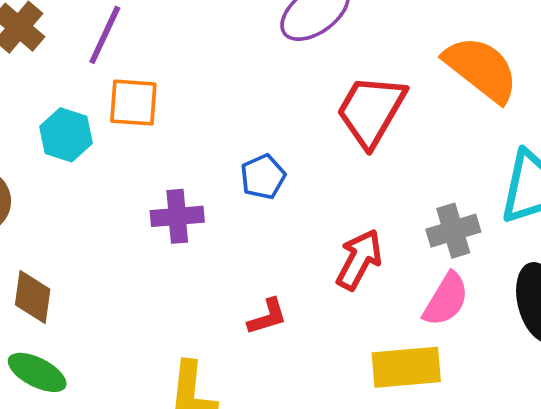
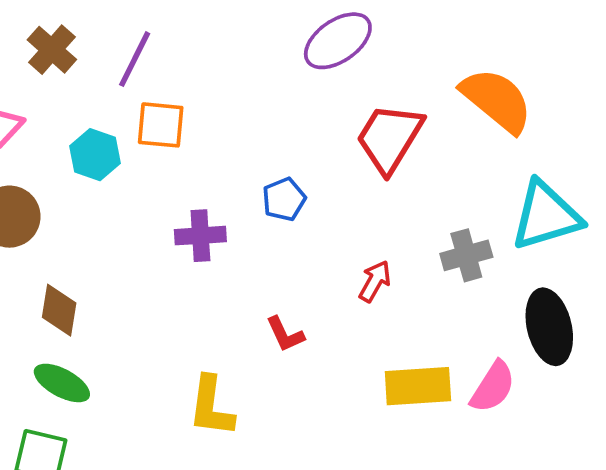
red arrow: (359, 260) -> (375, 281), size x0.7
pink semicircle: (446, 299) -> (493, 387), moved
red L-shape: (267, 317) -> (285, 334), turned 81

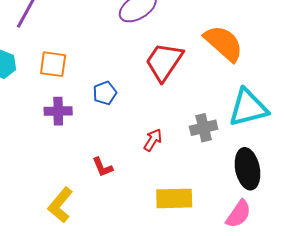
orange square: (161, 125) -> (53, 64), moved
pink semicircle: (493, 387) -> (239, 214), moved
yellow L-shape: (211, 406) -> (60, 205), turned 30

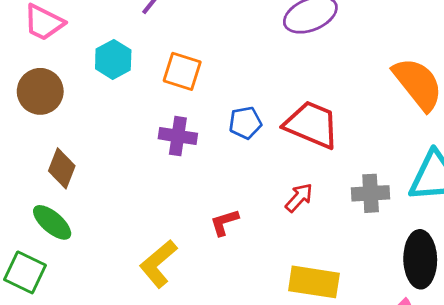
red trapezoid: (164, 62) -> (312, 125), moved, turned 69
red L-shape: (102, 167) -> (224, 222), turned 85

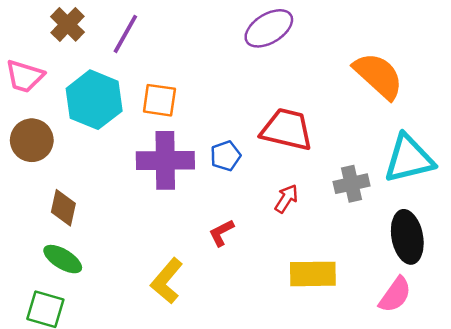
cyan hexagon: (113, 59) -> (94, 100), size x1.6
blue pentagon: (245, 123) -> (226, 156), moved
purple cross: (178, 136) -> (165, 160), size x1.6

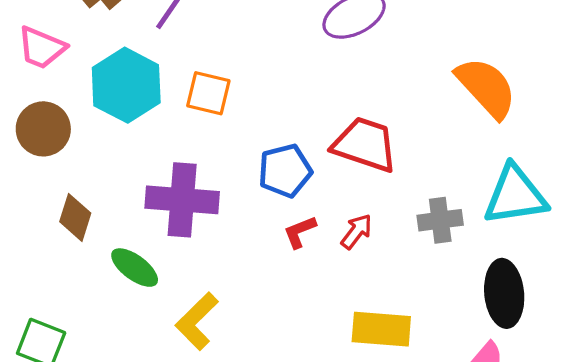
blue pentagon: (226, 156) -> (285, 171), size x1.4
purple cross: (165, 160) -> (182, 200), moved
red L-shape: (221, 233) -> (300, 232), moved
green ellipse: (63, 259) -> (135, 268), moved

